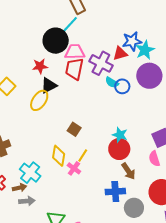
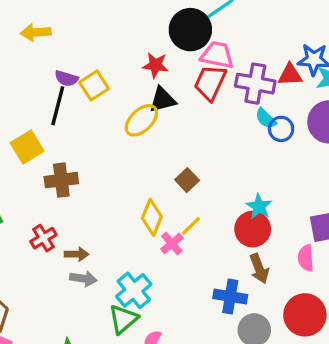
purple cross: (101, 63) -> (255, 84), turned -30
cyan cross: (30, 173) -> (134, 290), moved

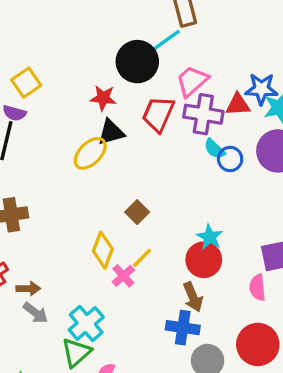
pink trapezoid: (217, 55) -> (192, 81), moved, turned -52
yellow square: (94, 86) -> (26, 83), moved
brown arrow: (259, 269) -> (193, 297), moved
gray arrow: (83, 279) -> (36, 313), turned 30

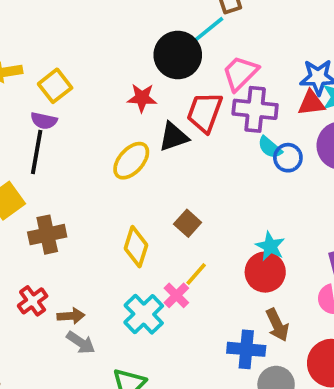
red triangle: (238, 105) -> (311, 103), moved
black triangle: (111, 132) -> (173, 137), moved
yellow diamond: (103, 250) -> (136, 247), moved
brown arrow: (193, 297) -> (277, 325), moved
cyan cross: (86, 324) -> (144, 314), moved

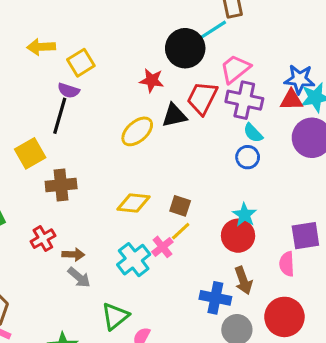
blue circle: (288, 158) -> (248, 157), moved
brown square: (188, 223) -> (180, 206), moved, turned -30
yellow diamond: (136, 247) -> (133, 203), turned 72

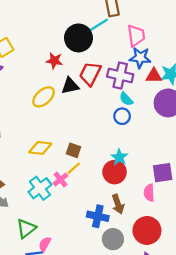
pink trapezoid: (235, 69) -> (136, 36), moved, turned 120
blue star: (299, 79) -> (140, 58), moved

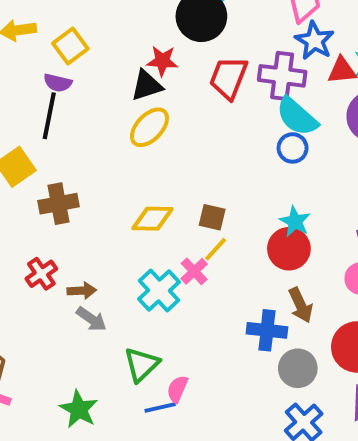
blue star: (140, 58) -> (314, 41), turned 30
black triangle: (70, 86) -> (147, 85), moved
cyan semicircle: (126, 99) -> (297, 117), size x1.6

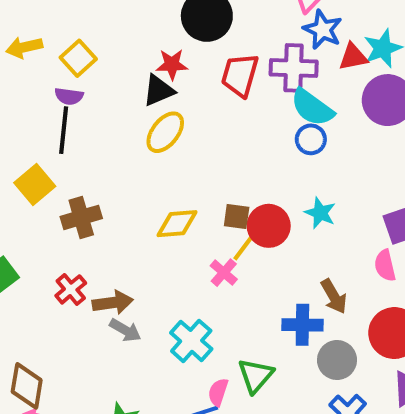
red circle: (289, 249) -> (269, 226), moved
cyan cross: (159, 290) -> (191, 341), moved
brown arrow: (82, 291) -> (113, 303), size x1.4
green triangle: (142, 364) -> (256, 376), moved

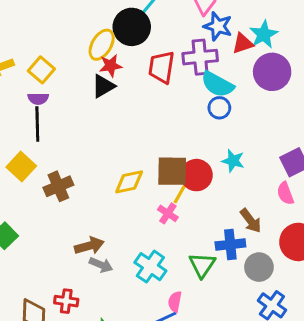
yellow ellipse: (165, 132) -> (102, 45), moved
brown square: (237, 217) -> (172, 171), size x1.6
red cross: (71, 289) -> (66, 301), moved, turned -35
green triangle: (256, 376) -> (202, 265), moved

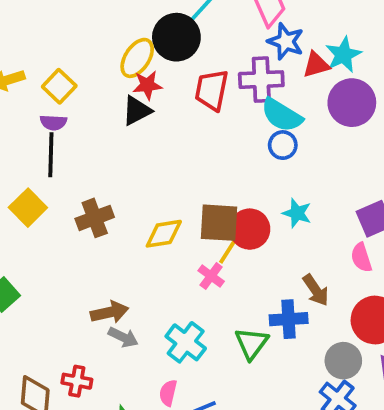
brown cross: (58, 186) -> (95, 218), moved
gray circle: (259, 267) -> (343, 361), moved
pink semicircle: (175, 302) -> (168, 393), moved

